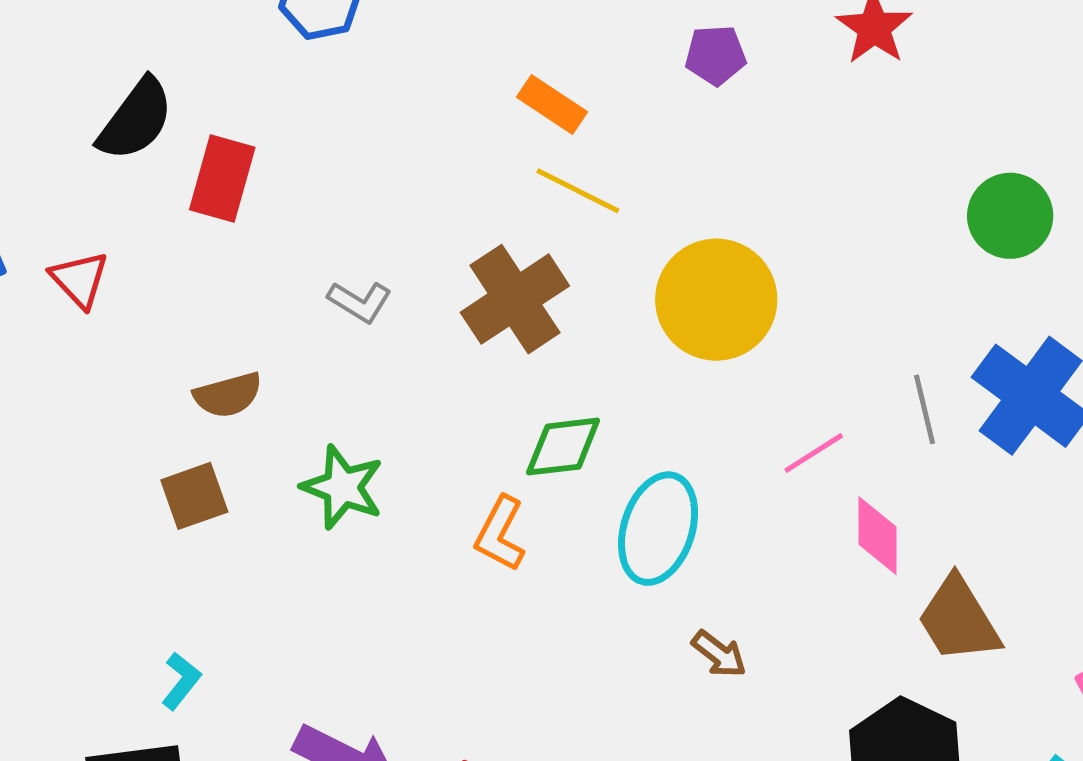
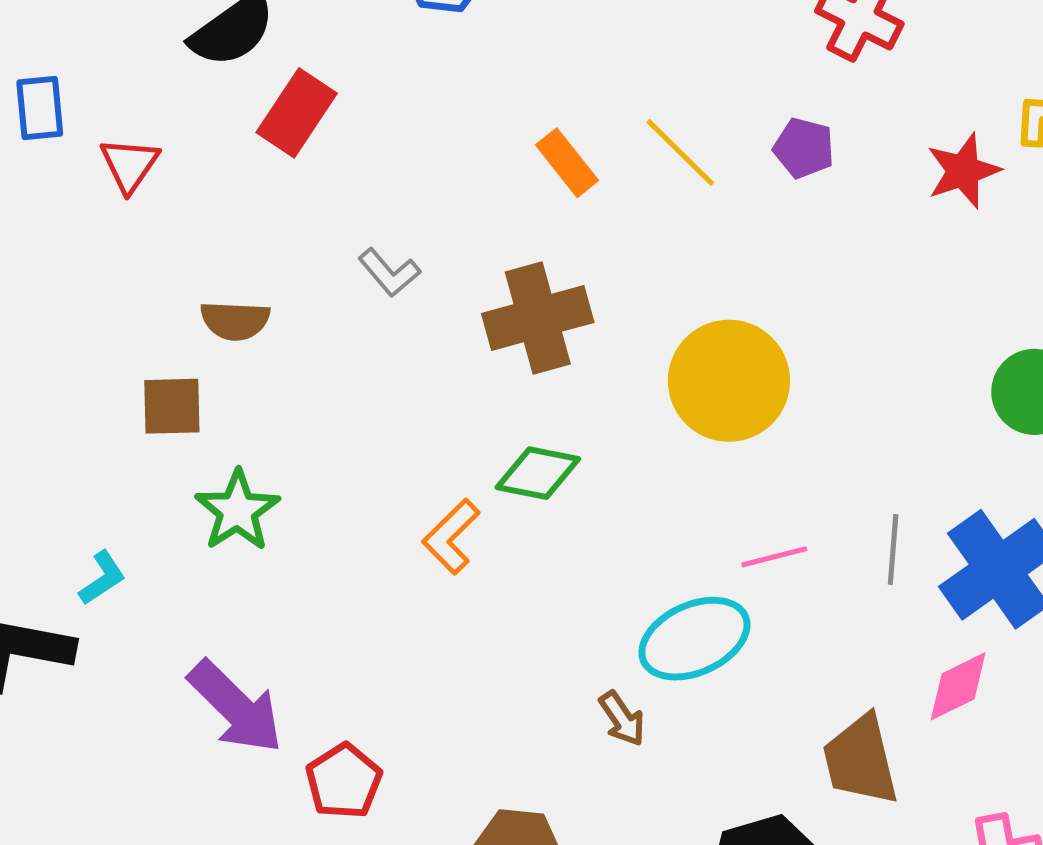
orange rectangle: (552, 105) -> (567, 163), moved
yellow line: (578, 191) -> (680, 152), moved
green star: (343, 487) -> (237, 511), moved
cyan ellipse: (658, 529) -> (694, 639), moved, turned 30
pink diamond: (877, 536) -> (958, 686), moved, turned 46

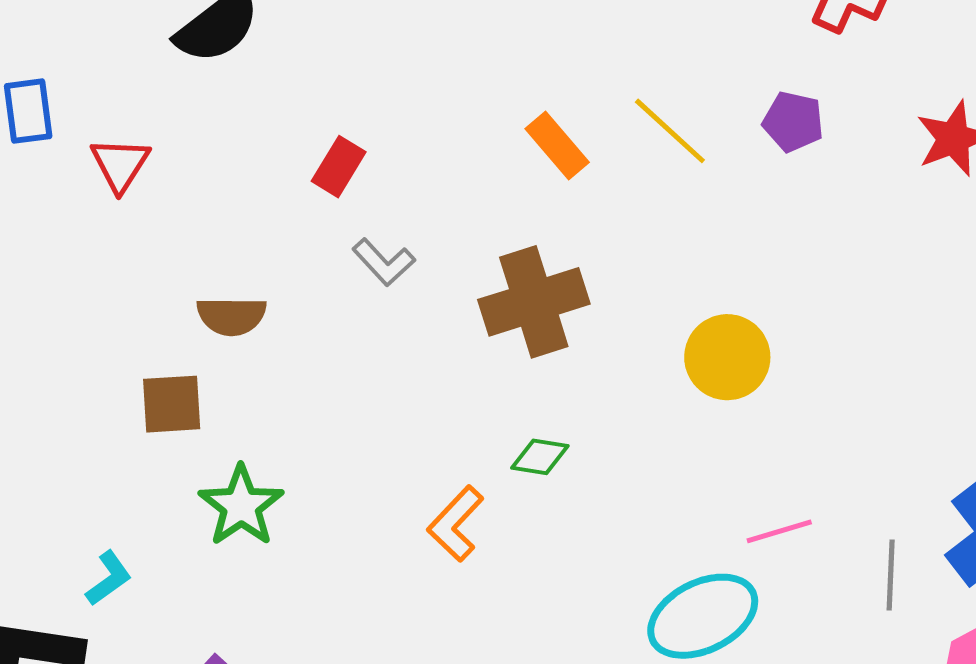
red rectangle: (297, 113) -> (339, 167), moved, size x0.7
yellow circle: (729, 381) -> (727, 357), size x0.7
green diamond: (538, 473) -> (540, 457), size x0.7
gray line: (893, 549) -> (891, 575), moved

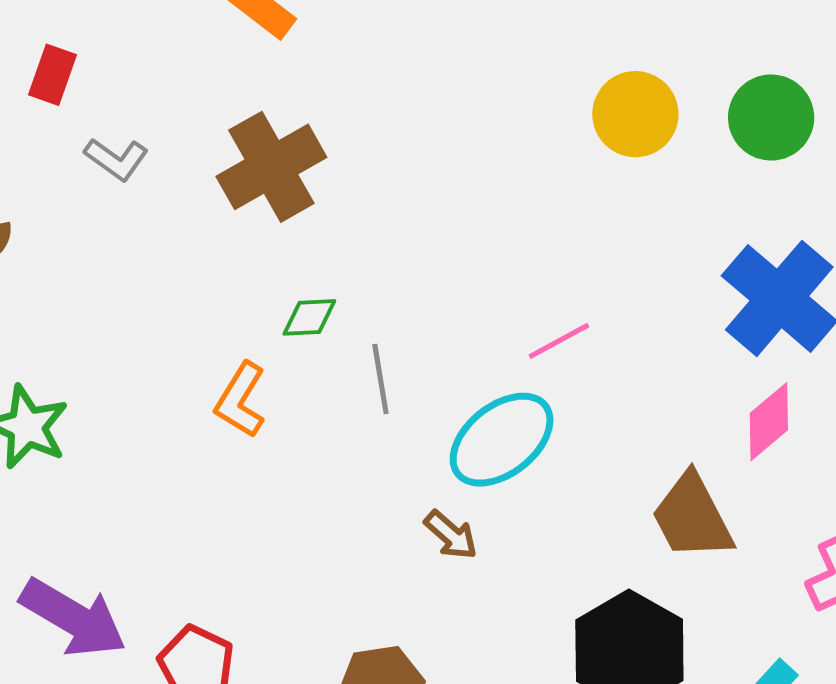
yellow circle: (727, 357) -> (635, 114), moved
gray line: (891, 575) -> (380, 379), moved

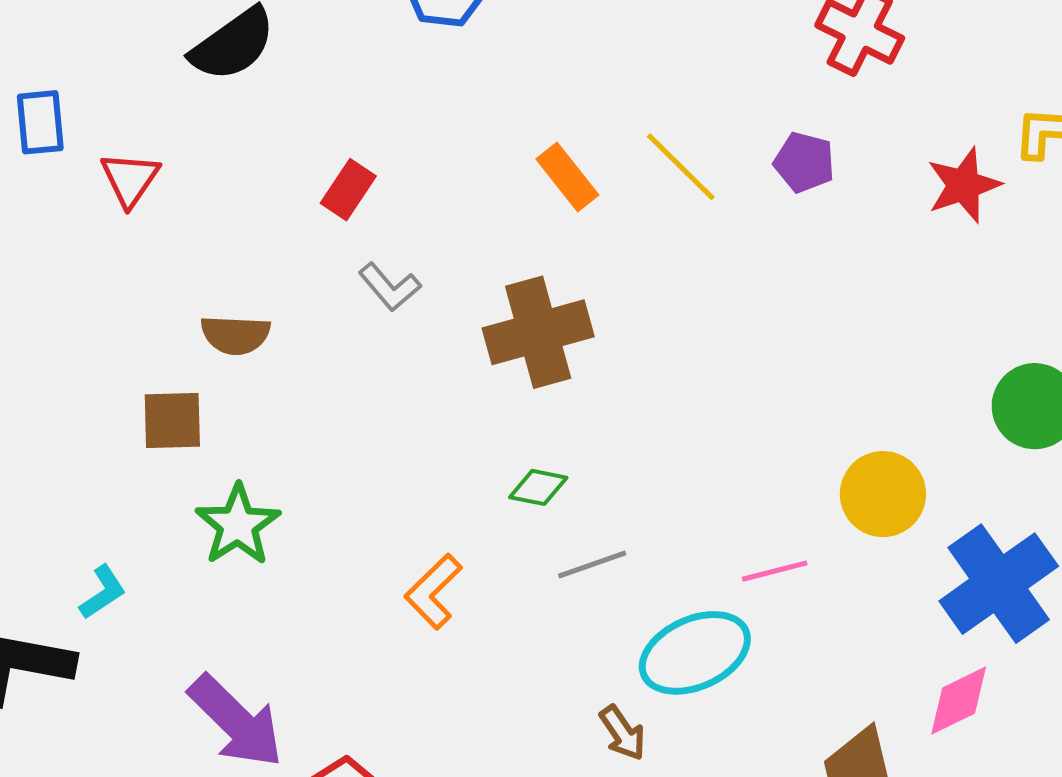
yellow circle: (635, 114) -> (883, 494), moved
gray line: (380, 379) -> (592, 565), turned 66
orange L-shape: (241, 400) -> (433, 591), moved

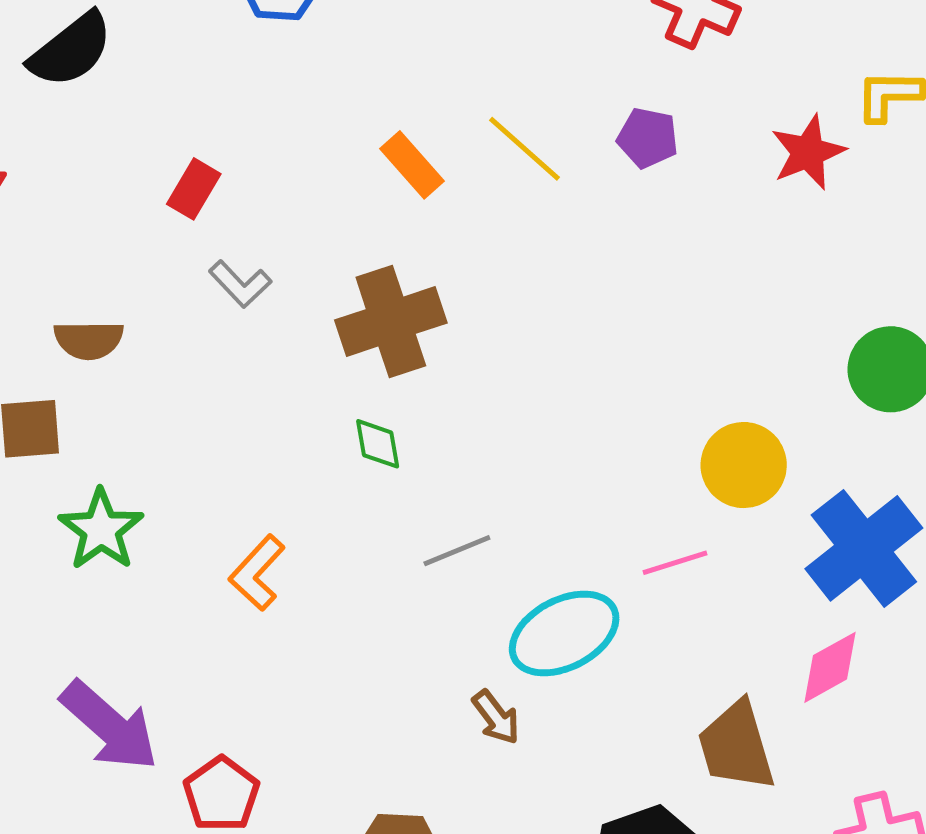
green diamond: (538, 487) -> (378, 444), moved, turned 72
pink line: (775, 571) -> (675, 563), moved
orange L-shape: (433, 591) -> (257, 573), moved

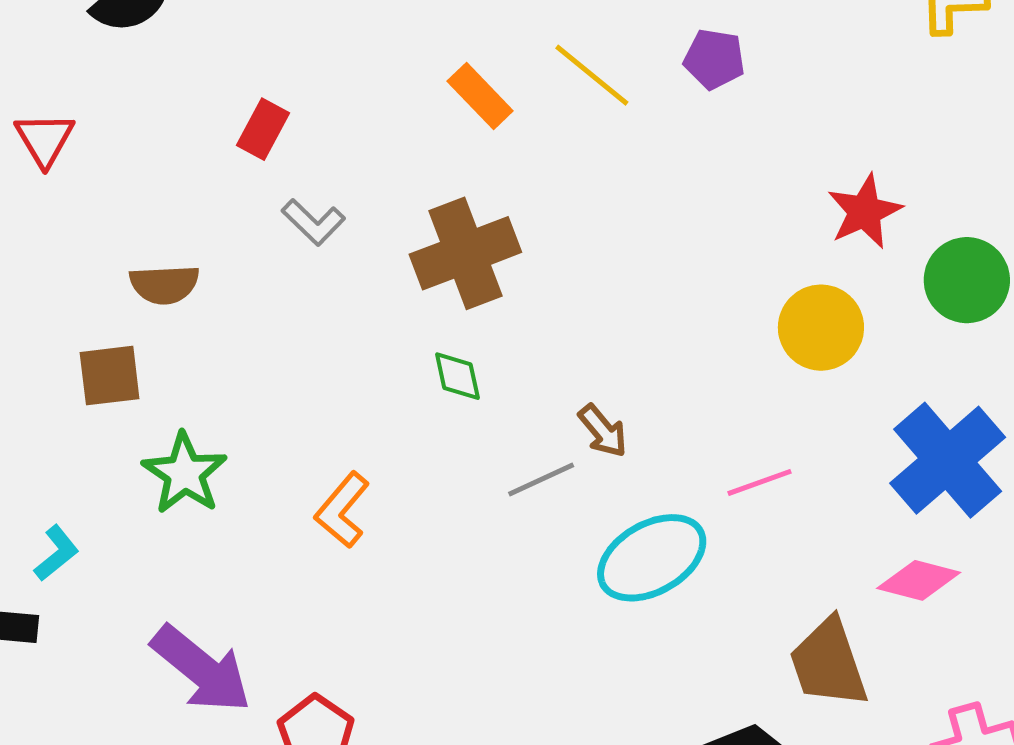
red star: (808, 152) -> (865, 211), moved
yellow circle: (744, 465) -> (821, 328), moved
pink diamond: (830, 667) -> (919, 580), turned 46
brown arrow: (496, 717) -> (603, 431), moved

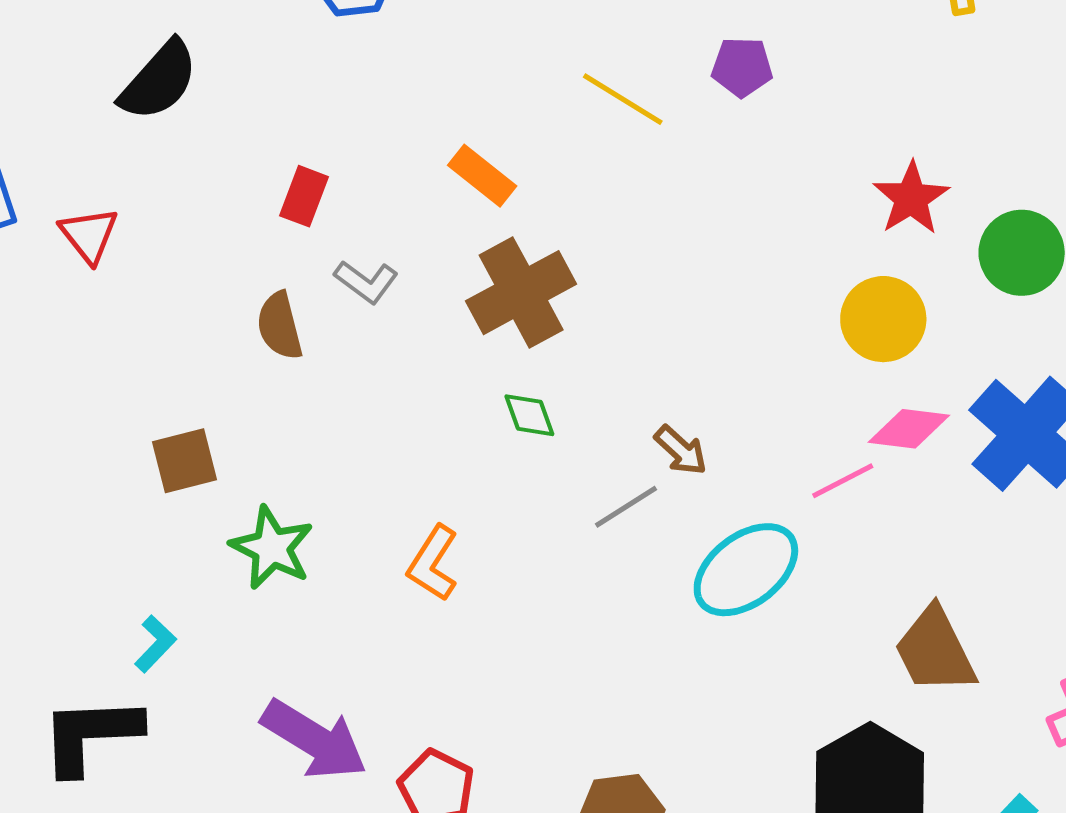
orange rectangle: (480, 96) -> (482, 176), moved
brown semicircle: (164, 284) -> (280, 326), moved, turned 86
pink diamond: (919, 580) -> (909, 429), moved

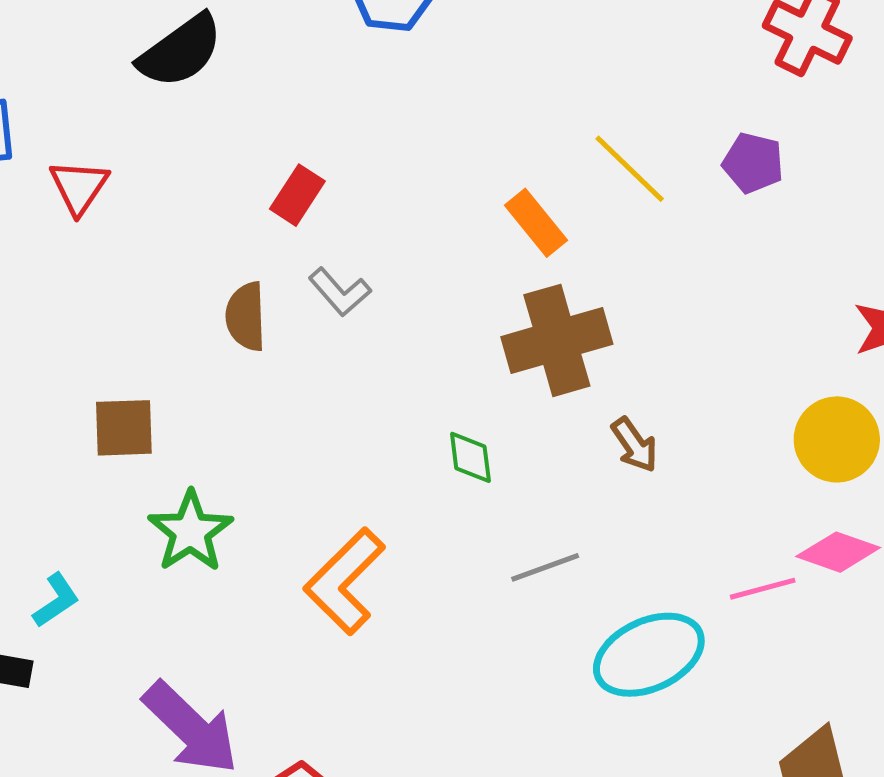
orange rectangle: (482, 176) -> (536, 223), moved
brown cross: (521, 293) -> (557, 340), moved
brown arrow: (681, 450) -> (634, 445), moved
orange L-shape: (433, 563) -> (345, 581), size x1.4

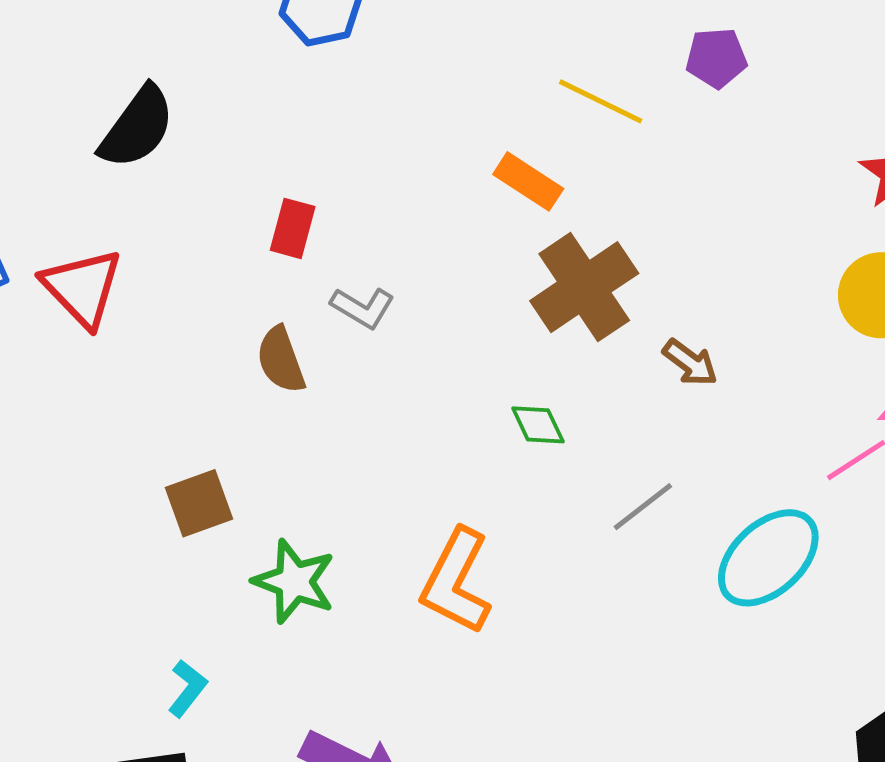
red triangle: (79, 187) -> (82, 288), size x1.4

